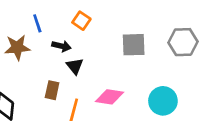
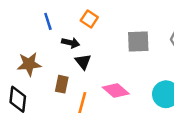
brown star: (17, 47) -> (29, 64), moved
pink diamond: (109, 97) -> (116, 90), turned 32

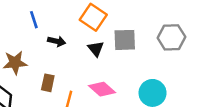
orange square: (89, 19) -> (93, 17), moved, size x1.5
black triangle: (83, 62) -> (96, 49), moved

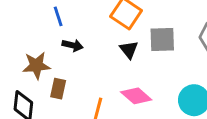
black arrow: (57, 41) -> (73, 45), moved
brown rectangle: (48, 83) -> (58, 89), moved

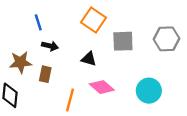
black triangle: (129, 50) -> (89, 59), moved, turned -35
brown rectangle: (58, 89) -> (45, 74), moved

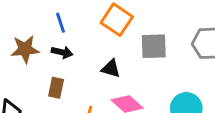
blue line: (38, 22) -> (61, 23), moved
brown star: (21, 62) -> (25, 49), moved

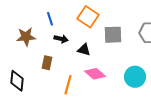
black arrow: (62, 52) -> (61, 39), moved

